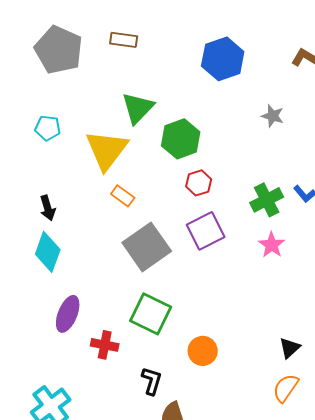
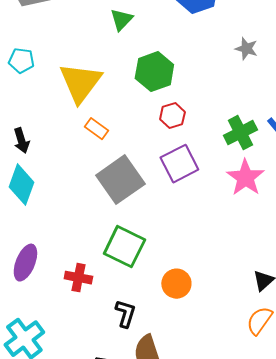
green triangle: (138, 108) -> (121, 20), moved, size x0.7
pink star: (272, 245) -> (245, 178), size x1.4
purple ellipse: (68, 314) -> (25, 263), moved

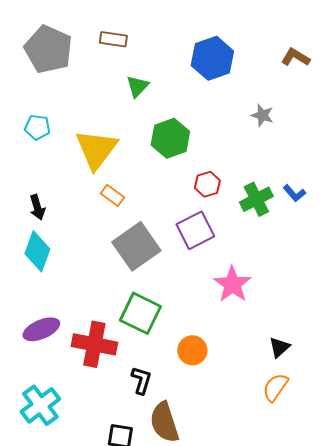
red hexagon: (172, 116) -> (207, 184), moved
pink star: (245, 178) -> (232, 284), moved
purple ellipse: (25, 263) -> (41, 329), turned 45
red cross: (78, 278) -> (94, 344), size x1.6

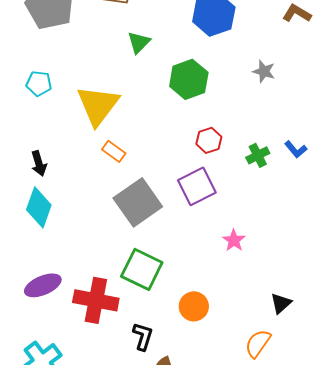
green hexagon: (170, 138) -> (189, 79), moved
green cross: (256, 199) -> (258, 155), size x0.7
pink star: (232, 284) -> (234, 240), size x0.6
orange semicircle: (275, 387) -> (258, 343), moved

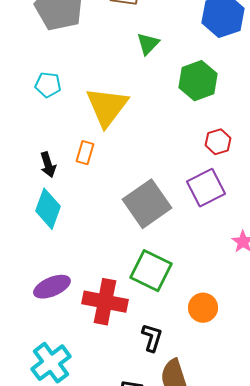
orange rectangle: (114, 151) -> (85, 153), moved, turned 70

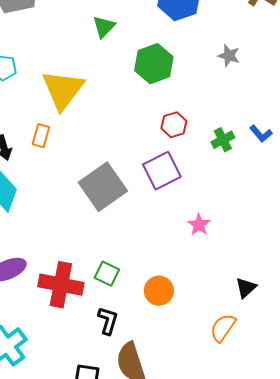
green square: (151, 271) -> (107, 274), moved, size x0.6

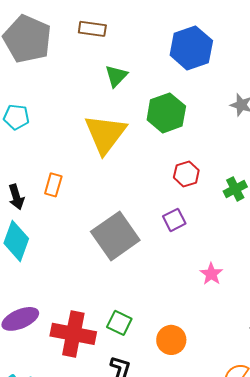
yellow triangle: (63, 90) -> (105, 134), moved
purple square: (162, 171) -> (174, 220), size x0.6

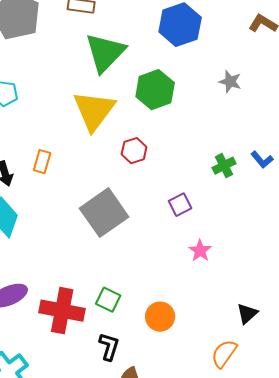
green triangle: (116, 76) -> (105, 53), size x1.8
red hexagon: (186, 174) -> (134, 151), moved
purple square: (174, 220) -> (180, 205), moved

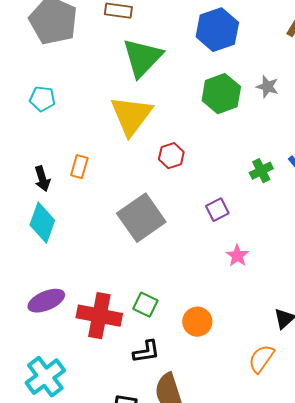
green hexagon: (155, 90) -> (221, 94), moved
black L-shape: (109, 347) -> (146, 352), turned 64

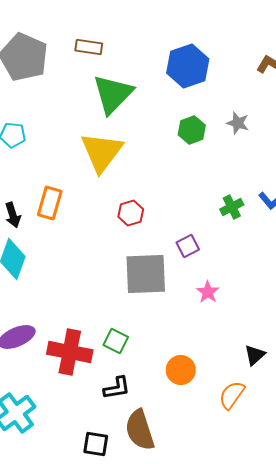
green hexagon: (221, 94) -> (192, 130), size x0.7
red hexagon: (171, 156) -> (131, 213), moved
orange rectangle: (79, 167) -> (50, 203), size x1.4
gray square: (141, 218) -> (146, 274), moved, turned 33
orange circle: (197, 322) -> (181, 370), moved

